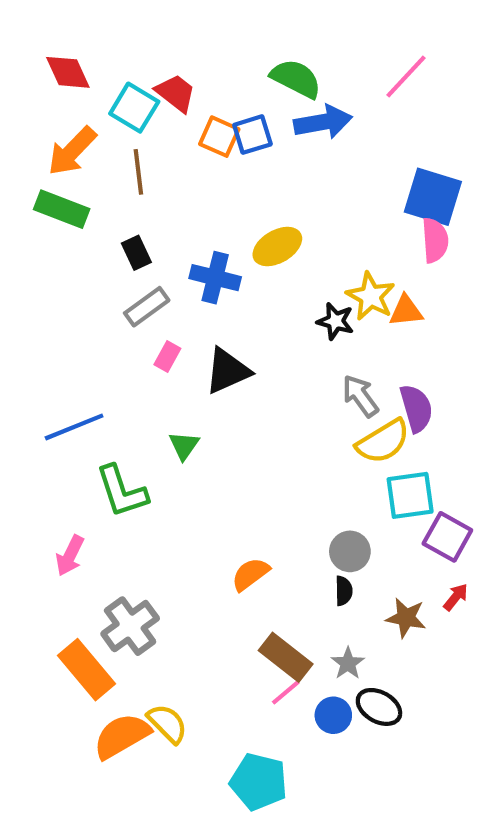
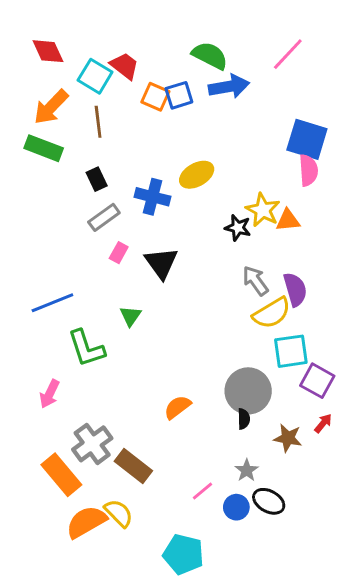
black triangle: (228, 371) -> (161, 263), turned -42
gray circle: (350, 551) -> (248, 391), size x1.6
brown rectangle: (286, 657) -> (133, 466), moved

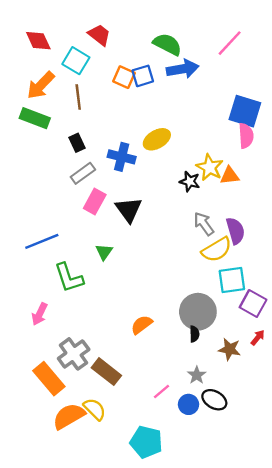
red trapezoid: (125, 66) -> (99, 35), moved
pink rectangle: (119, 253) -> (95, 201), size x1.5

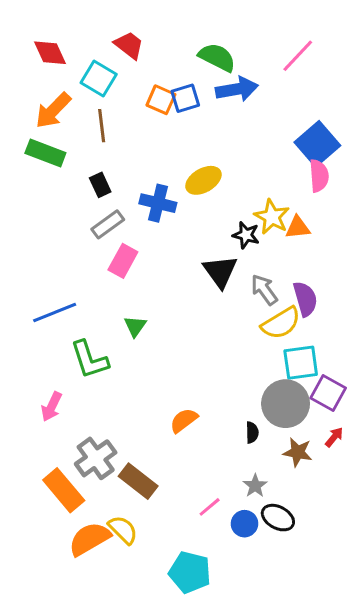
blue square: (245, 111) -> (317, 144), turned 32
black triangle: (129, 210) -> (220, 271), moved
gray circle: (198, 312) -> (286, 404), moved

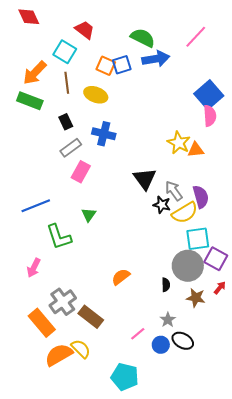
red diamond: (50, 53) -> (29, 17), moved
yellow ellipse: (203, 180) -> (96, 95), moved, turned 50
black star: (246, 235) -> (162, 205), moved

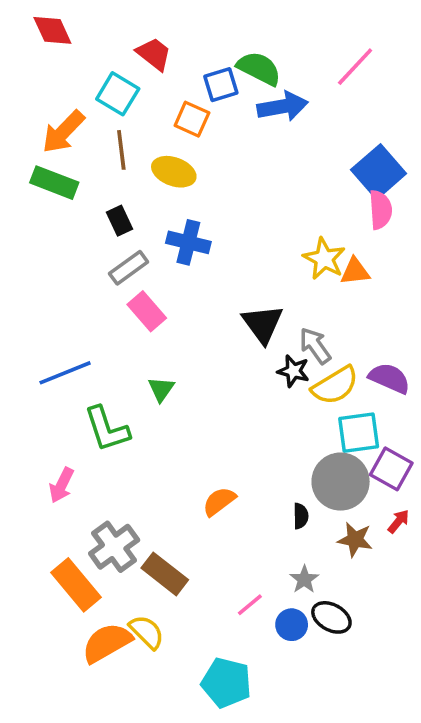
blue square: (122, 65) -> (221, 85), moved
pink rectangle: (81, 172) -> (147, 311), turned -70
purple semicircle: (201, 197) -> (389, 378), moved, turned -50

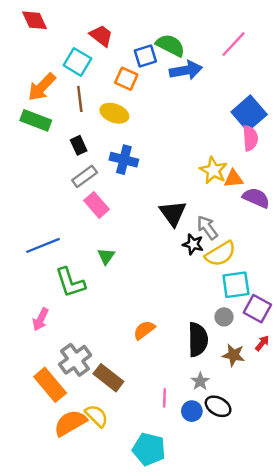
purple semicircle: (389, 378) -> (256, 198), moved
gray circle: (341, 482) -> (224, 317), size x0.5
black semicircle: (301, 516) -> (198, 340), size x2.0
pink line: (250, 605) -> (164, 398), turned -48

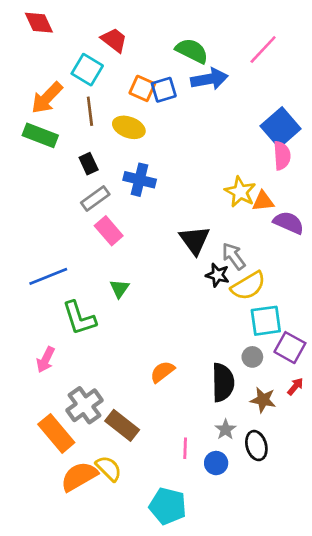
blue square: (145, 56) -> (164, 90), moved
black ellipse: (218, 406) -> (256, 446), moved, turned 45

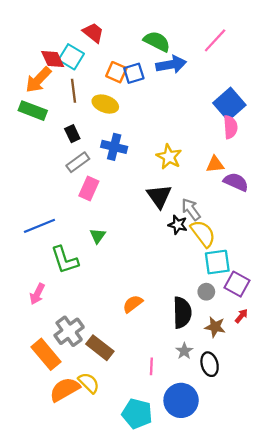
red diamond: (39, 23) -> (53, 59), moved
yellow star: (240, 192) -> (169, 157), moved
pink rectangle: (109, 231) -> (89, 189), turned 65
yellow semicircle: (248, 286) -> (203, 234), turned -96
blue circle: (216, 463) -> (181, 400), moved, size x1.8

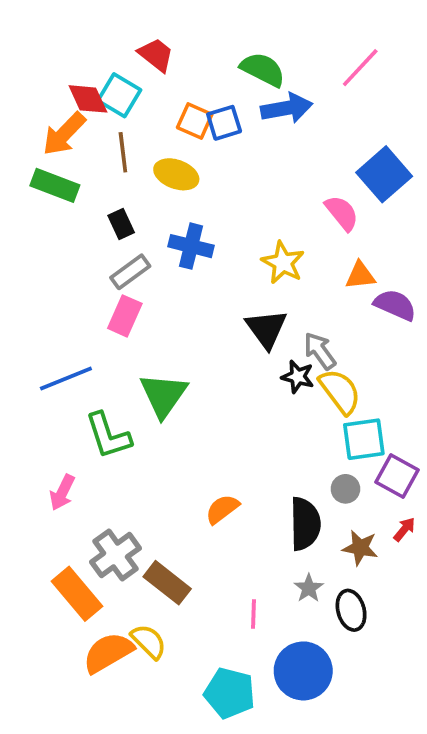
pink semicircle: (230, 127) -> (342, 213), moved, turned -35
pink rectangle: (89, 189) -> (125, 316), moved
green triangle: (98, 236) -> (163, 395), size x1.8

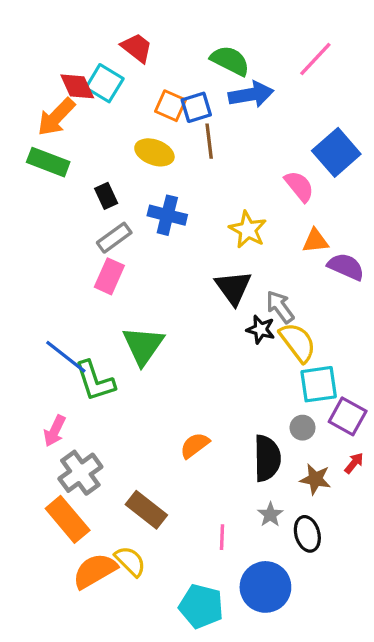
brown line: (123, 152) -> (209, 141), moved
blue line: (66, 378) -> (66, 357), moved, turned 60
gray cross: (116, 555) -> (80, 473), moved

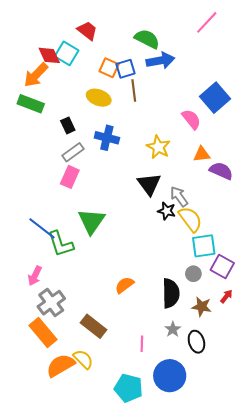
pink line: (315, 59) -> (207, 22), moved

